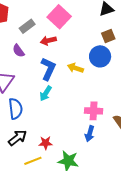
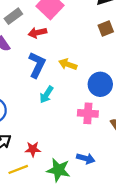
blue circle: (100, 56) -> (100, 84), moved
cyan arrow: (46, 93) -> (46, 95), moved
blue arrow: (90, 134) -> (86, 158), moved, turned -91

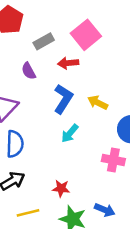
red star: (33, 149) -> (61, 188), moved

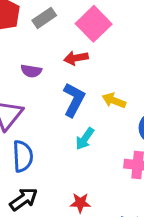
gray rectangle: (44, 41) -> (44, 18), moved
purple semicircle: (29, 71) -> (31, 71), turned -48

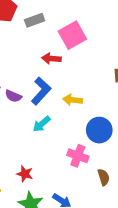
purple semicircle: (31, 71) -> (13, 96), moved
yellow arrow: (114, 100) -> (73, 100), turned -30

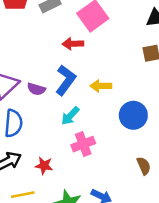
pink cross: (78, 156) -> (83, 144), moved, turned -35
red star: (25, 174) -> (44, 166), moved

